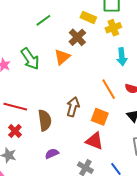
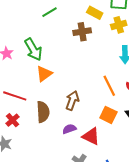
brown cross: (77, 37) -> (82, 32), turned 30
orange triangle: (62, 57) -> (44, 74), moved
orange square: (100, 117) -> (108, 115), moved
purple semicircle: (52, 154) -> (69, 129), moved

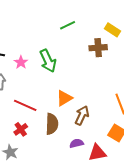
orange triangle: (44, 74) -> (64, 98), moved
red triangle: (91, 136) -> (97, 153), turned -42

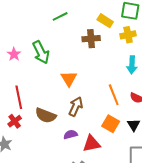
orange triangle: (64, 98) -> (69, 79), moved, turned -30
red line: (25, 105) -> (19, 97), turned 55
brown semicircle: (52, 124) -> (46, 115), turned 110

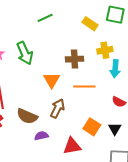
yellow cross: (128, 35) -> (105, 50), moved
brown cross: (91, 39) -> (74, 59), moved
orange line: (114, 95) -> (84, 86), moved, turned -70
purple semicircle: (71, 135) -> (41, 136), moved

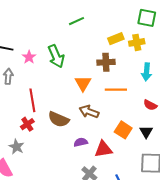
yellow rectangle: (90, 24) -> (116, 39), moved, turned -56
yellow cross: (105, 50) -> (137, 42), moved
brown arrow: (57, 108) -> (89, 112), turned -96
purple semicircle: (41, 136) -> (81, 142), moved

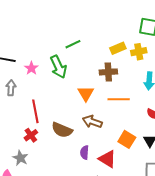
green line: (77, 21) -> (73, 44), moved
purple semicircle: (81, 142) -> (84, 152), turned -72
red triangle: (103, 149) -> (107, 159), turned 42

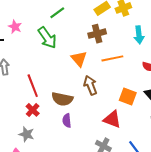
pink star: (31, 68) -> (15, 27), moved
brown arrow: (92, 122) -> (90, 85), turned 60
purple semicircle: (84, 152) -> (67, 121), moved

